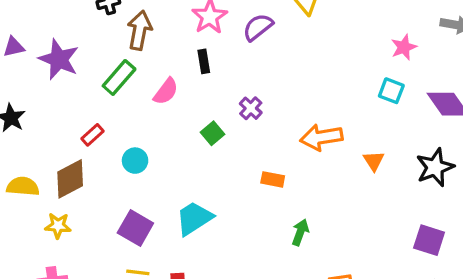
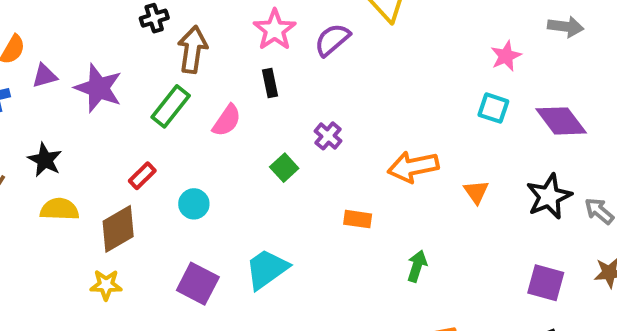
yellow semicircle: (23, 186) -> (60, 209), moved
green arrow: (300, 232) -> (417, 266), moved

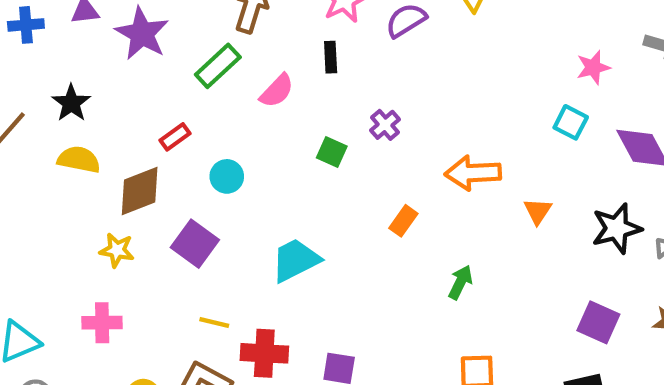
green square: (284, 168) -> (332, 152), turned -32
orange rectangle: (358, 219) -> (403, 221), turned -72
purple square: (198, 284) -> (195, 244), moved

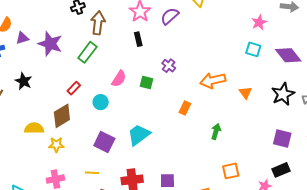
pink semicircle: (277, 91) -> (119, 79), moved
yellow semicircle: (79, 160) -> (34, 128), moved
purple square: (195, 244) -> (104, 142), moved
yellow line: (214, 322) -> (92, 173), moved

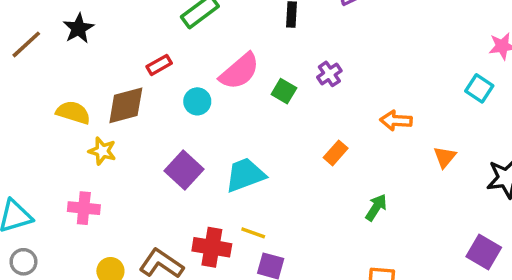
pink semicircle: (119, 79) -> (240, 71), size x1.4
orange arrow: (213, 80) -> (396, 120), size x0.7
yellow line: (92, 173) -> (253, 233), moved

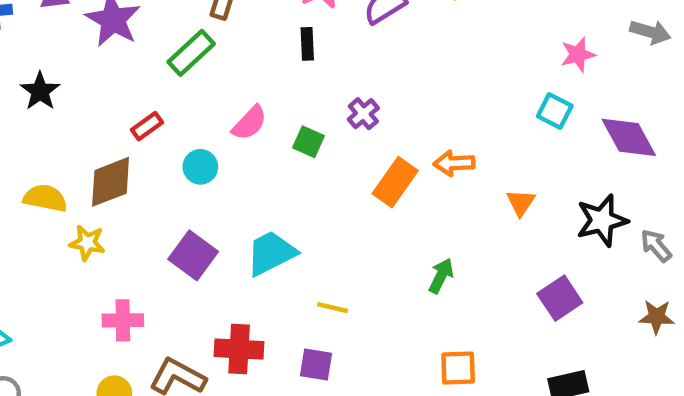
pink semicircle: (240, 71) -> (249, 123), size x0.7
orange rectangle: (336, 153) -> (395, 182), moved, size x1.5
pink cross: (84, 208) -> (123, 320), moved
yellow line: (253, 233) -> (333, 308), moved
purple square: (484, 252) -> (560, 298), moved, turned 32

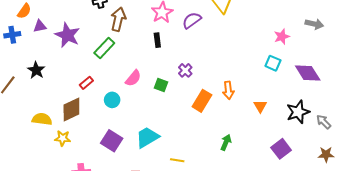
orange arrow: (454, 163) -> (228, 90), turned -90

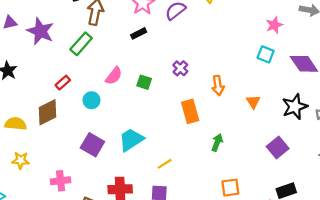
black rectangle: (157, 40) -> (139, 33), turned 72
purple cross: (185, 70) -> (180, 68), moved
orange rectangle: (202, 101) -> (190, 111), moved, turned -45
yellow star: (63, 138) -> (21, 160), moved
yellow line: (177, 160) -> (165, 164), turned -40

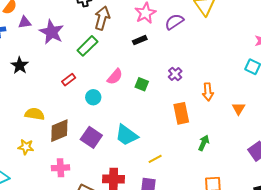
brown diamond: (47, 112) -> (59, 131), moved
yellow semicircle: (16, 124) -> (35, 114), moved
cyan trapezoid: (131, 140) -> (127, 135), turned -115

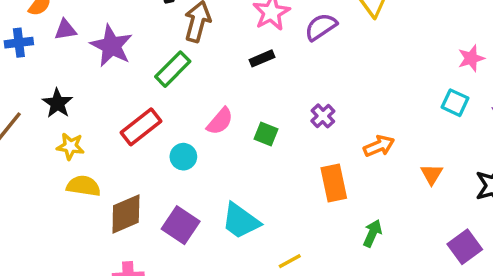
red rectangle: (69, 80) -> (141, 127), size x1.6
orange arrow: (208, 92) -> (379, 146), turned -108
yellow star: (26, 147) -> (70, 146), moved

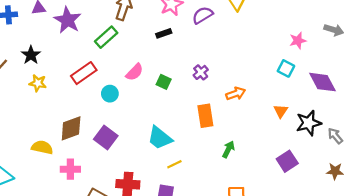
orange triangle: (432, 174) -> (281, 111), moved
yellow semicircle: (84, 186) -> (42, 147), moved
cyan trapezoid: (241, 221) -> (160, 138), moved

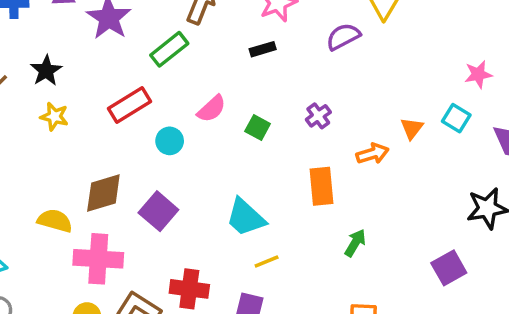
purple semicircle: (203, 15) -> (343, 37), moved
orange triangle: (281, 111) -> (412, 128), moved
pink cross: (70, 169) -> (98, 259), size x1.5

